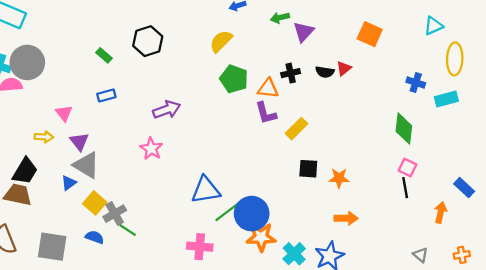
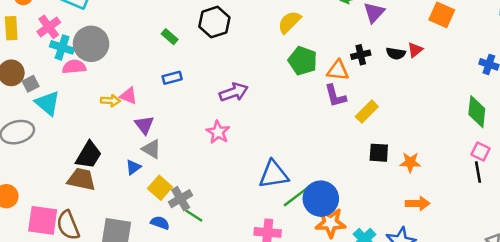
pink triangle: (64, 113) -> (129, 96), turned -30
yellow arrow: (44, 137) -> (110, 101), moved
gray triangle: (86, 165) -> (152, 149), size x0.7

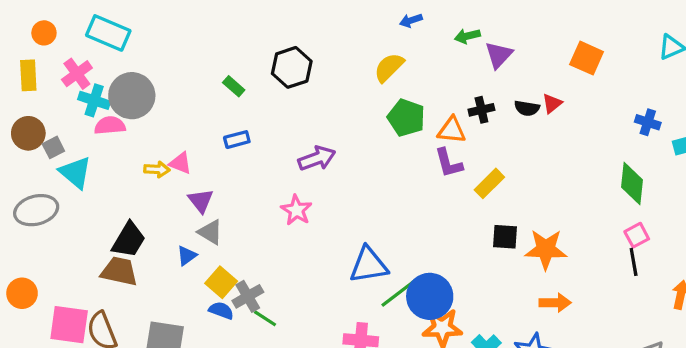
pink square: (480, 151) -> (637, 235), turned 36
orange star: (410, 162) -> (546, 249), size x1.5
blue semicircle: (160, 223) -> (221, 310), moved

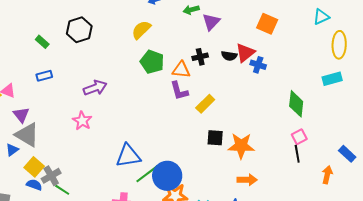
red triangle: (552, 103) -> (245, 53), size x1.5
blue cross: (648, 122) -> (258, 65), moved
gray triangle: (210, 232) -> (27, 135), size x1.5

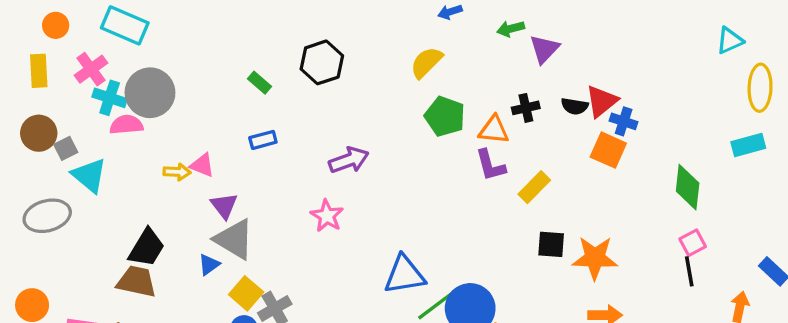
orange square: (267, 24) -> (608, 150), moved

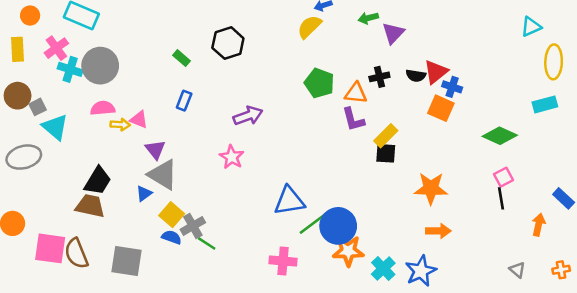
yellow semicircle: (426, 62) -> (309, 27), moved
pink semicircle: (126, 125) -> (103, 108), moved
blue rectangle: (263, 140) -> (184, 101), turned -54
green diamond: (688, 187) -> (500, 136), turned -72
black square: (551, 244) -> (386, 153), moved

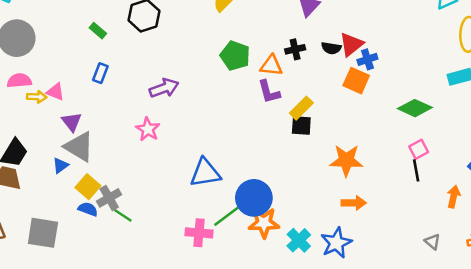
blue cross: (452, 87) -> (367, 59), turned -36
green line: (313, 223) -> (228, 215), moved

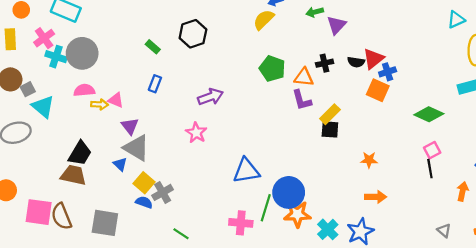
orange star: (346, 160) -> (369, 160), size x0.6
blue triangle: (60, 165) -> (120, 164), turned -40
green line: (123, 215) -> (181, 234), moved
green line: (228, 215) -> (266, 208), turned -36

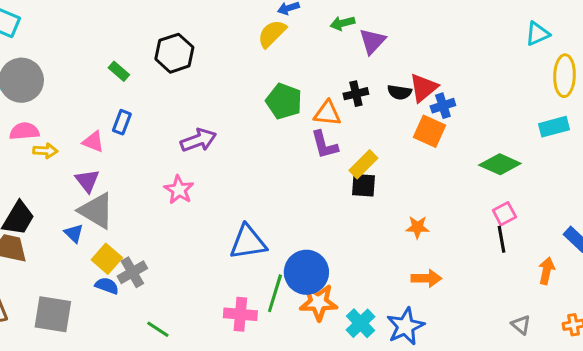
pink triangle: (116, 100) -> (93, 142), moved

